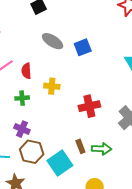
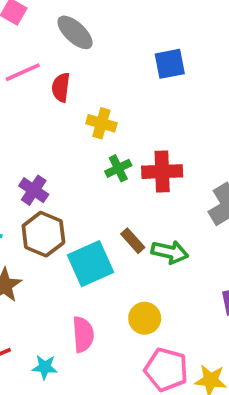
gray ellipse: (53, 41) -> (75, 32), moved
green cross: (22, 98) -> (118, 168), moved, turned -32
brown rectangle: (80, 146) -> (133, 241), turned -32

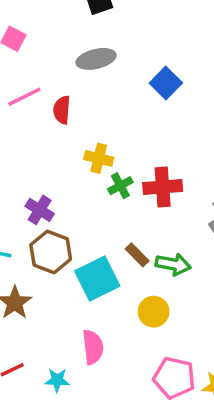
gray ellipse: (75, 32) -> (96, 59), moved, turned -54
blue square: (170, 64) -> (166, 83), turned -32
yellow cross: (101, 123) -> (99, 158), moved
yellow circle: (145, 318) -> (154, 312), moved

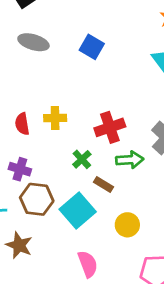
gray ellipse: (96, 59) -> (33, 42), turned 44
red semicircle: (62, 110) -> (22, 124), moved
green cross: (120, 186) -> (82, 159), moved
green arrow: (173, 264) -> (130, 160), moved

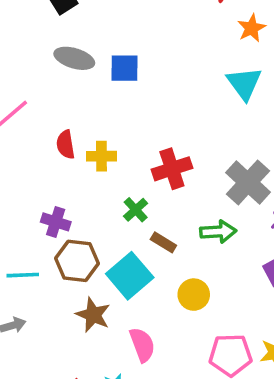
blue square: (92, 47) -> (124, 68), moved, turned -30
red semicircle: (22, 124) -> (66, 145), moved
green arrow: (130, 160) -> (218, 232), moved
brown star: (19, 245) -> (93, 315), moved

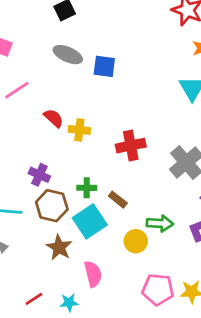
red semicircle: (66, 145) -> (54, 118), turned 135
green cross: (136, 210) -> (87, 188), moved, turned 36
green arrow: (218, 232) -> (160, 223), moved

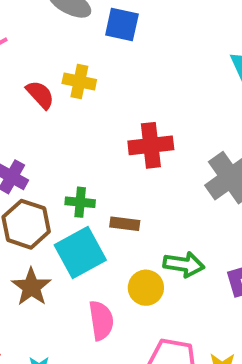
yellow cross: (79, 130) -> (79, 82), moved
brown rectangle: (118, 200) -> (125, 224), turned -36
pink semicircle: (93, 274) -> (101, 320), moved

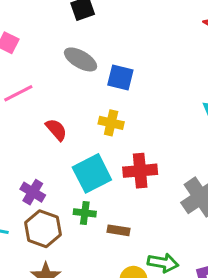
yellow cross: (79, 82) -> (111, 123), moved
cyan square: (80, 252) -> (92, 173), moved

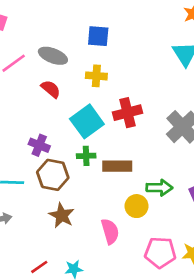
gray ellipse: (81, 59) -> (53, 56), moved
brown rectangle: (119, 230) -> (117, 166), size x1.5

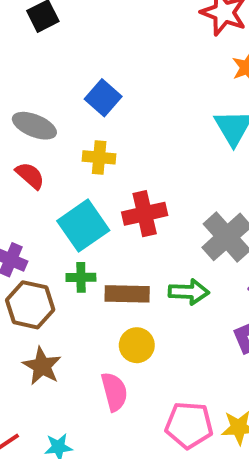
blue square: (98, 36) -> (103, 98), turned 35
green arrow: (159, 188) -> (189, 292), moved
yellow circle: (137, 206) -> (137, 345), moved

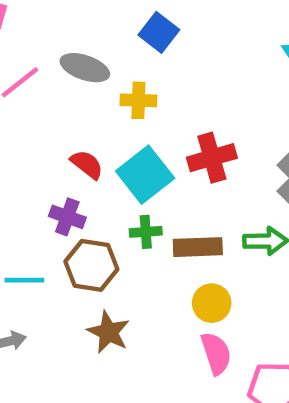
yellow cross: (99, 157) -> (138, 100), moved
red semicircle: (30, 176) -> (87, 164), moved
pink semicircle: (114, 392) -> (216, 353), moved

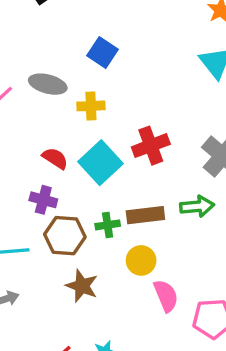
green cross: (146, 232) -> (108, 225), moved
yellow circle: (212, 303) -> (141, 260), moved

